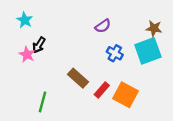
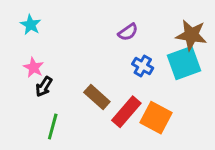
brown star: (154, 28) -> (191, 35), size x1.5
black arrow: (39, 45) -> (44, 87), moved
red rectangle: (102, 90) -> (126, 112), size x1.5

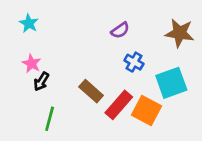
cyan square: (184, 63) -> (171, 83), moved

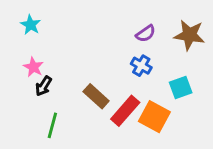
purple semicircle: (120, 30) -> (146, 34), moved
cyan square: (171, 83) -> (181, 87), size x0.7

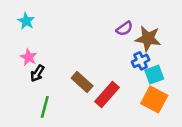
brown star: (189, 35) -> (148, 38), moved
blue cross: (141, 66) -> (141, 61), moved, turned 35
orange square: (154, 117) -> (154, 99), moved

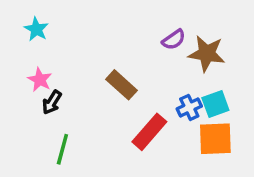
blue cross: (141, 61) -> (189, 107), moved
brown rectangle: (82, 82) -> (122, 85), moved
orange square: (154, 99) -> (215, 139), turned -30

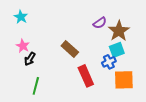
brown star: (207, 54) -> (119, 31), turned 30
cyan square: (215, 104) -> (117, 50), moved
red rectangle: (149, 132) -> (86, 76), turned -65

